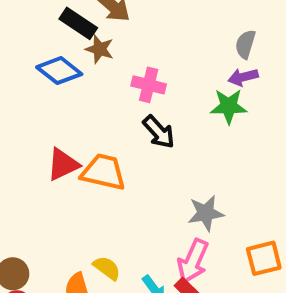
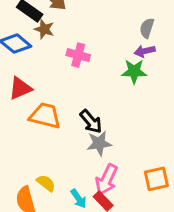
black arrow: (159, 132) -> (91, 122), moved
red triangle: (63, 164) -> (20, 88), moved
gray star: (206, 213) -> (99, 143), moved

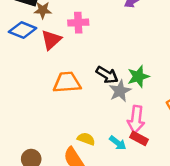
green star: (134, 71) -> (138, 76), moved
red triangle: (20, 88) -> (51, 40), moved

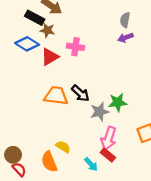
black arrow: (107, 75) -> (80, 93), moved
cyan arrow: (118, 143) -> (91, 164), moved

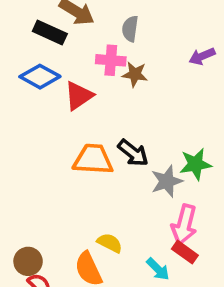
gray semicircle: (125, 20) -> (130, 29), moved
brown star: (47, 30) -> (135, 74), moved
pink cross: (75, 47) -> (111, 60), moved

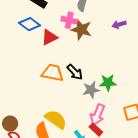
brown star: (135, 74) -> (81, 30), size x1.5
yellow semicircle: (110, 243) -> (56, 119), size x1.6

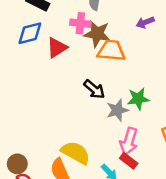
blue diamond: (30, 24) -> (30, 33), turned -45
orange trapezoid: (53, 73) -> (111, 51), moved

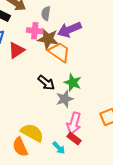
purple arrow: (145, 22) -> (69, 30), moved, size x1.6
orange trapezoid: (111, 51) -> (59, 52), turned 30
green star: (138, 99) -> (73, 83), moved, turned 30

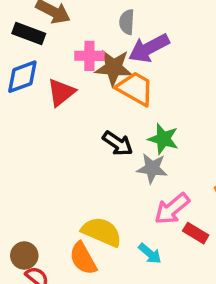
gray semicircle: (46, 13) -> (127, 22), moved
gray star: (65, 99) -> (152, 168), turned 30
pink arrow: (74, 123) -> (172, 209), turned 40
red rectangle: (74, 139) -> (196, 233), moved

